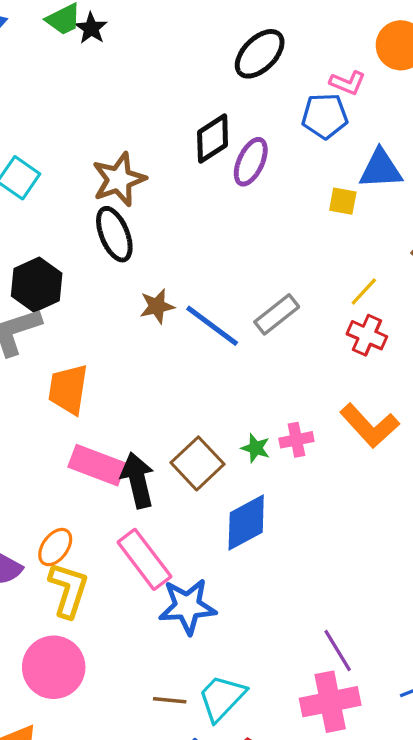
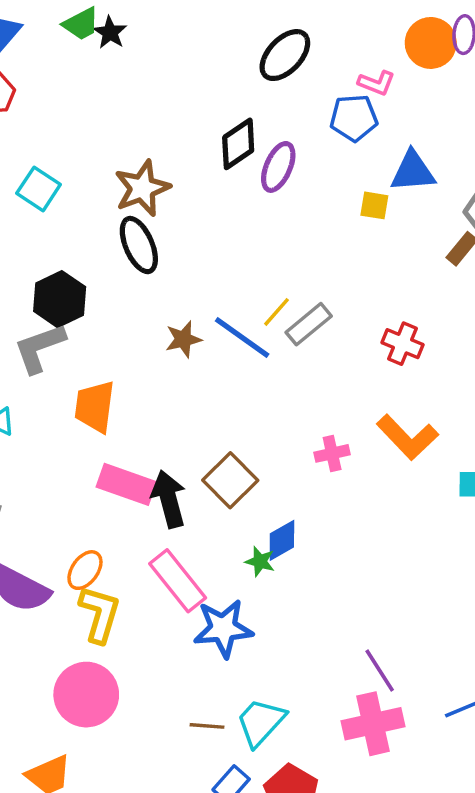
yellow line: (364, 291) -> (277, 312), moved
brown star: (157, 306) -> (183, 339), moved
green star: (256, 448) -> (260, 561), moved
blue diamond: (246, 523) -> (282, 540), size x0.7

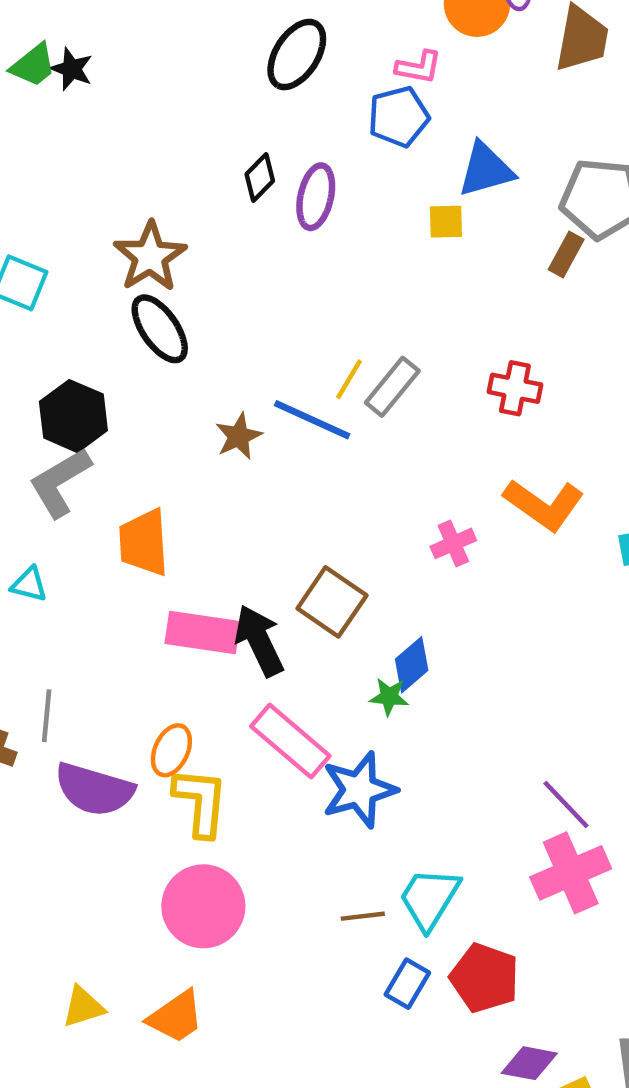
black diamond: (238, 144) -> (260, 177), size x0.7

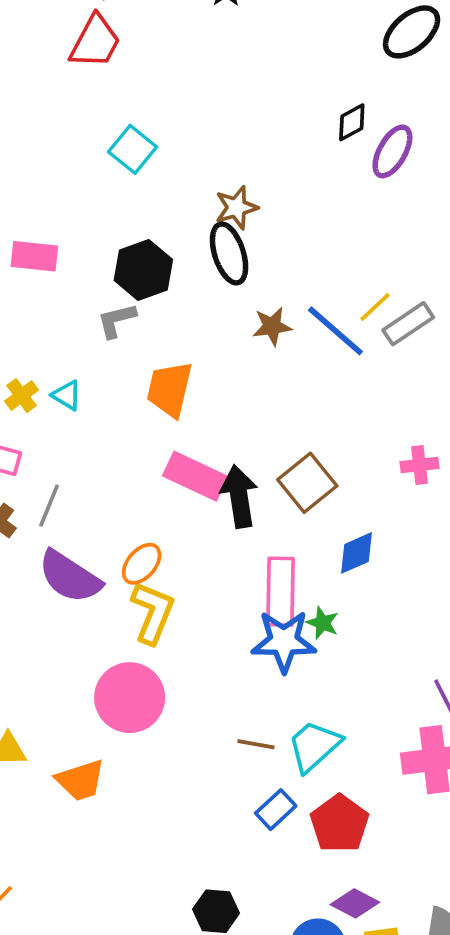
brown star: (150, 257) -> (236, 208), moved, size x0.7
black ellipse: (160, 329) -> (229, 253), moved
gray L-shape: (60, 482) -> (117, 320), size x0.7
green star: (389, 697) -> (323, 623), moved
pink rectangle: (290, 741) -> (280, 592), moved, turned 34

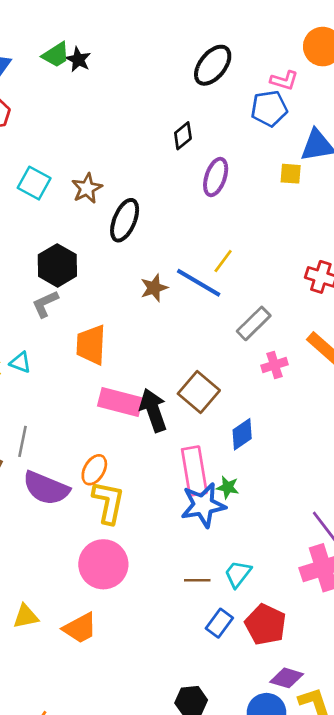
purple ellipse: (392, 151) -> (216, 177), moved
brown star: (236, 208) -> (87, 188), moved
black ellipse: (229, 253) -> (125, 220), moved, turned 51
gray rectangle: (408, 324) -> (254, 323), moved
cyan trapezoid: (314, 746) -> (238, 574), size x0.7

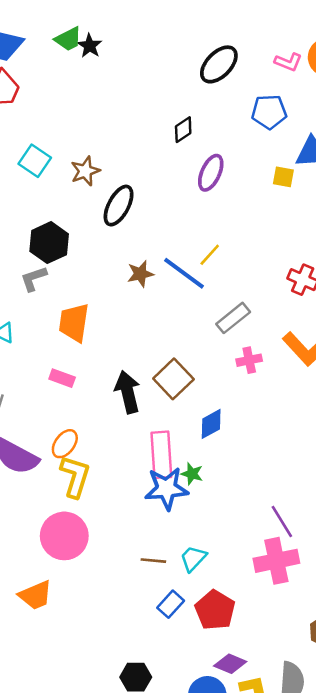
pink L-shape: (284, 80) -> (288, 62), moved
pink rectangle: (120, 402) -> (62, 378), moved, size x0.6

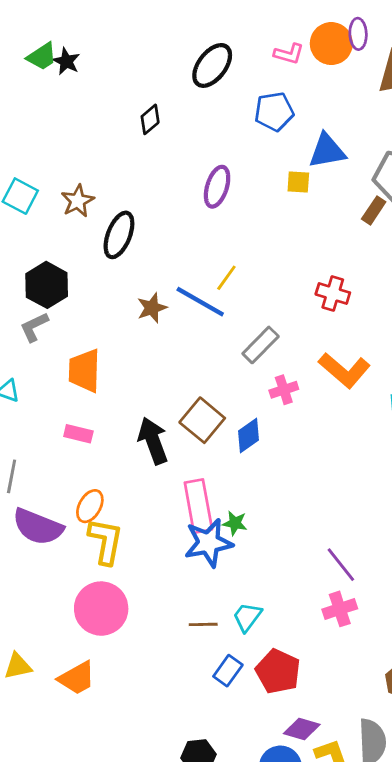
black diamond: (183, 130) -> (150, 119), moved
blue diamond: (211, 424) -> (248, 435), moved
pink cross: (276, 561) -> (340, 609), size x0.7

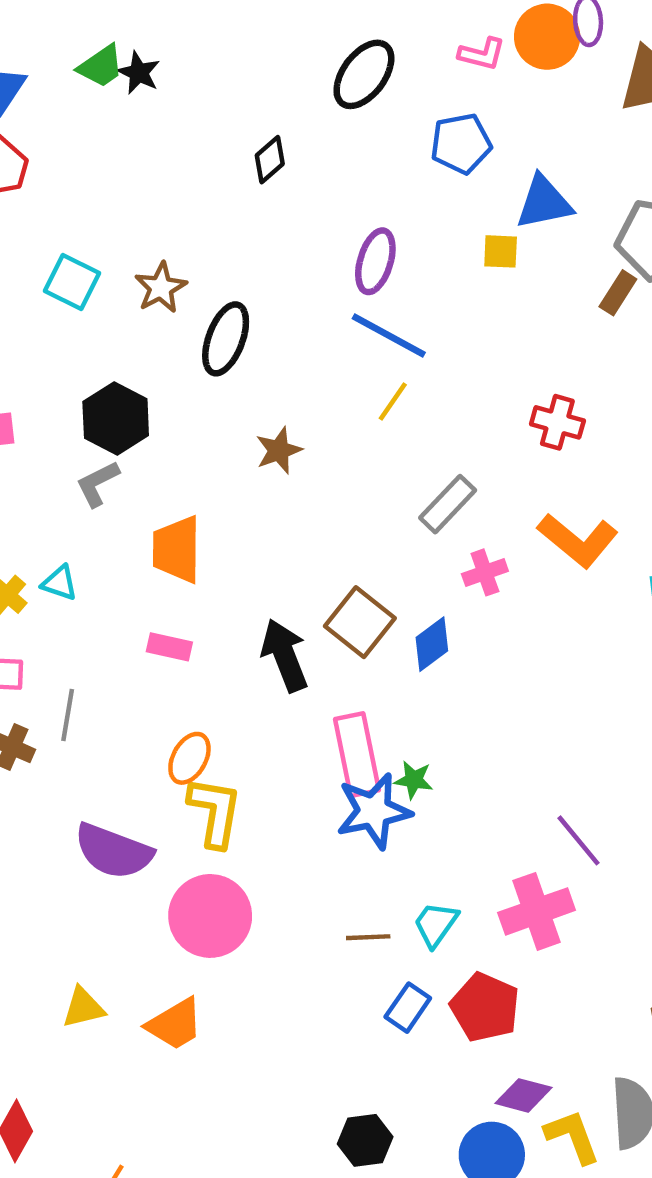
blue line: (200, 302) -> (389, 336), moved
purple semicircle: (38, 527) -> (113, 851), moved
pink cross: (340, 609) -> (537, 911), moved, size x1.4

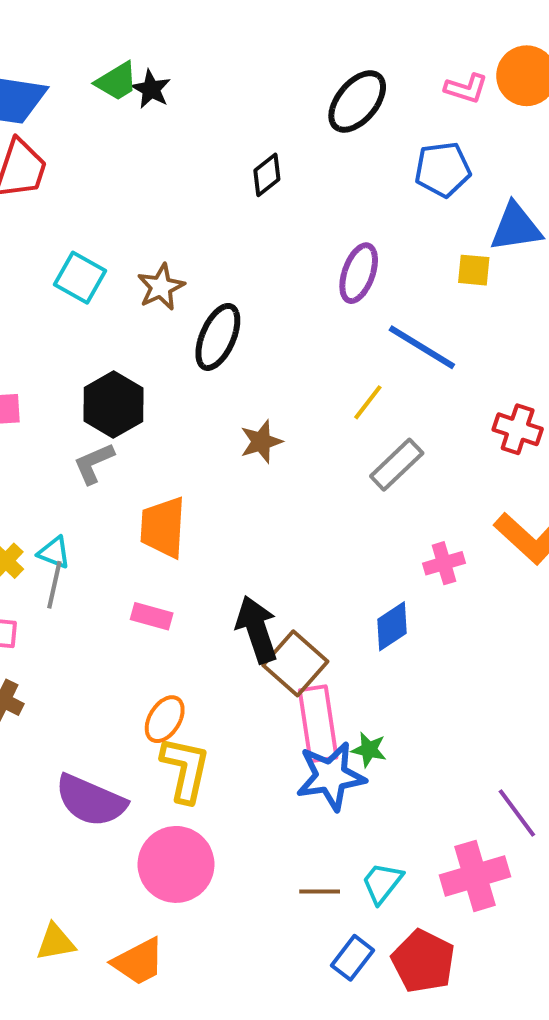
blue line: (389, 336) -> (422, 347), moved
gray rectangle: (448, 504) -> (397, 465), moved
brown square: (360, 622) -> (295, 663), moved
gray line: (68, 715) -> (54, 585), moved

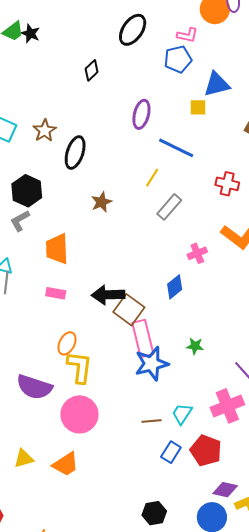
pink L-shape: (466, 88) -> (187, 35), moved
black arrow: (257, 629) -> (108, 295), turned -68
green star: (369, 750) -> (195, 346), moved

